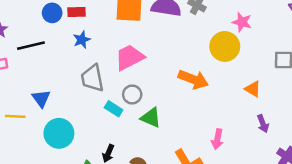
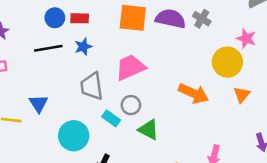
black line: (31, 46) -> (48, 48), moved
orange triangle: (253, 89) -> (242, 95), moved, turned 36
cyan circle: (59, 133) -> (74, 136), moved

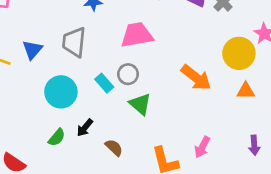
gray trapezoid: (92, 86) -> (74, 42), moved
orange triangle: (242, 95) -> (246, 91), turned 36

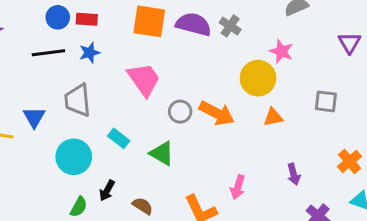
pink trapezoid: (137, 35) -> (144, 79), turned 76
gray circle: (128, 74) -> (180, 112), moved

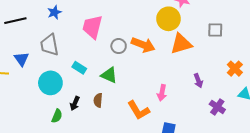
black line: (48, 53) -> (15, 21), moved
pink trapezoid: (144, 79) -> (92, 27), turned -125
orange triangle: (273, 117) -> (181, 44), size x1.6
brown semicircle: (143, 206) -> (98, 100), moved, turned -112

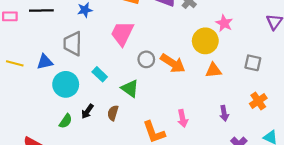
orange triangle: (181, 44) -> (213, 70), size x0.7
blue triangle: (22, 59) -> (45, 62), moved, turned 42
orange cross: (235, 69) -> (258, 101), moved
pink arrow: (162, 93) -> (183, 118), turned -35

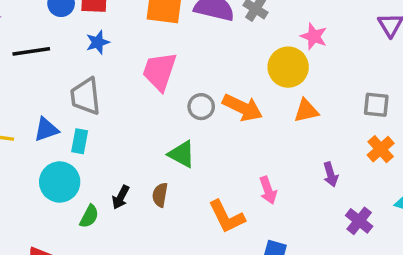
gray square: (253, 63) -> (376, 105), moved
cyan rectangle: (100, 74) -> (80, 141), moved, turned 64
cyan circle: (66, 84) -> (60, 182), moved

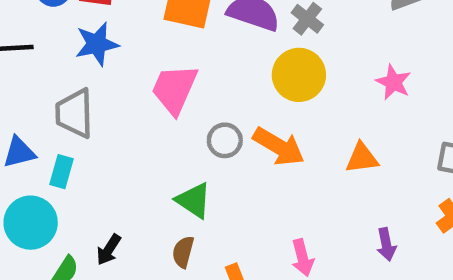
pink star: (314, 36) -> (393, 82), moved
blue star: (98, 42) -> (97, 44), size x1.4
yellow circle: (288, 67) -> (299, 75), moved
brown semicircle: (160, 195) -> (183, 252), moved

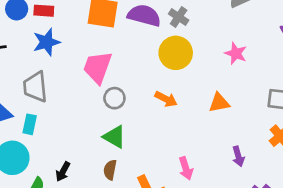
gray circle: (225, 140) -> (114, 98), moved
orange arrow: (279, 146) -> (166, 99), size x0.7

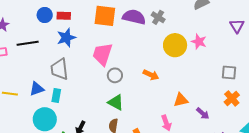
yellow circle: (176, 53) -> (175, 45), moved
orange triangle: (219, 103) -> (181, 100), moved
purple arrow: (238, 156) -> (203, 113), turned -32

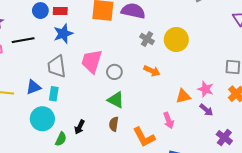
gray cross: (158, 17) -> (147, 39), moved
pink star: (199, 42) -> (206, 89), moved
pink trapezoid: (102, 54) -> (92, 61), moved

